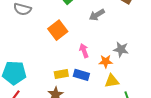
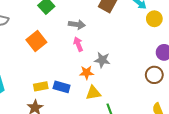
gray arrow: (97, 15) -> (77, 24), turned -140
pink arrow: (84, 51) -> (78, 44), moved

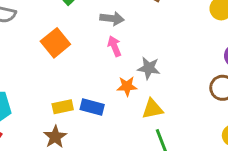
yellow triangle: (93, 93) -> (152, 109), moved

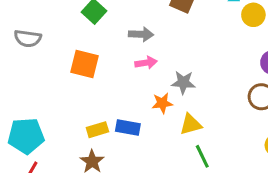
orange square: (55, 43) -> (85, 64), turned -32
pink arrow: (114, 46) -> (146, 63), turned 108

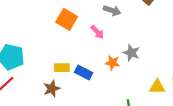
pink arrow: (146, 63) -> (97, 32), moved, turned 40
yellow triangle: (191, 124) -> (157, 87), moved

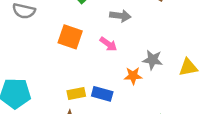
yellow triangle: (157, 87) -> (188, 67), moved

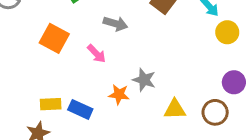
yellow triangle: (188, 67) -> (175, 109), moved

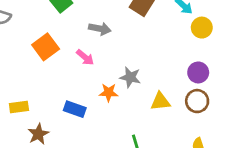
orange square: (54, 38) -> (46, 47), turned 30
purple circle: (234, 82) -> (198, 72), moved
yellow rectangle: (51, 104) -> (19, 107), moved

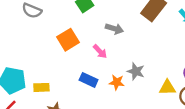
yellow triangle: (160, 101) -> (167, 88), moved
blue rectangle: (75, 109) -> (89, 80), moved

